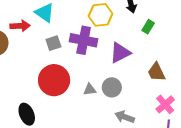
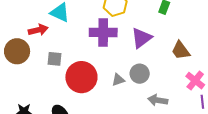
gray square: (53, 43) -> (55, 59), moved, turned 35

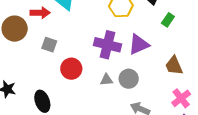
purple cross: (103, 32) -> (108, 45), moved
red circle: (81, 77) -> (71, 69), size x0.7

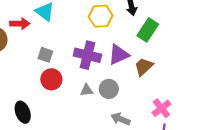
green rectangle: (168, 20) -> (148, 30), size x1.6
gray square: (49, 45) -> (45, 55), moved
brown trapezoid: (174, 66) -> (144, 67), moved, turned 70

